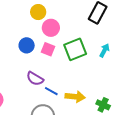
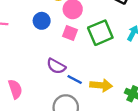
blue circle: (27, 45) -> (42, 21), moved

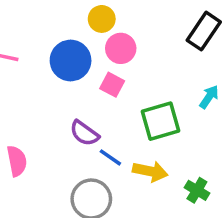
blue circle: (42, 21) -> (71, 61), size x1.5
green square: (100, 33) -> (161, 121), moved

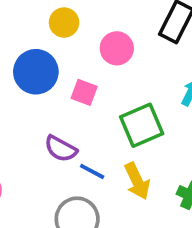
pink circle: (121, 48) -> (117, 48), moved
yellow arrow: (150, 171) -> (137, 181), turned 60

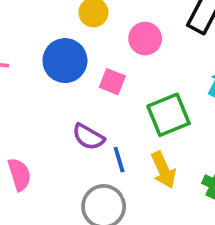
blue line: (92, 171) -> (119, 160), turned 45

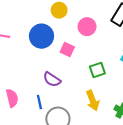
green square: (169, 115) -> (97, 70), size x0.7
blue line: (119, 160) -> (39, 102), moved

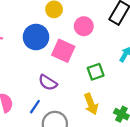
pink square: (67, 49) -> (63, 51), size x1.5
blue line: (39, 102) -> (35, 107), turned 48

